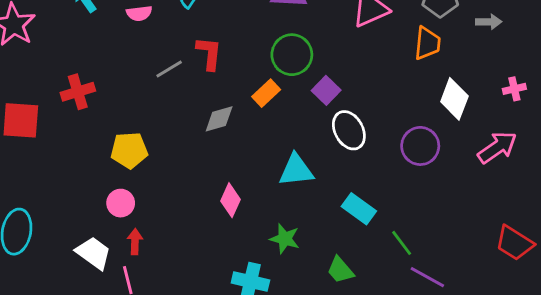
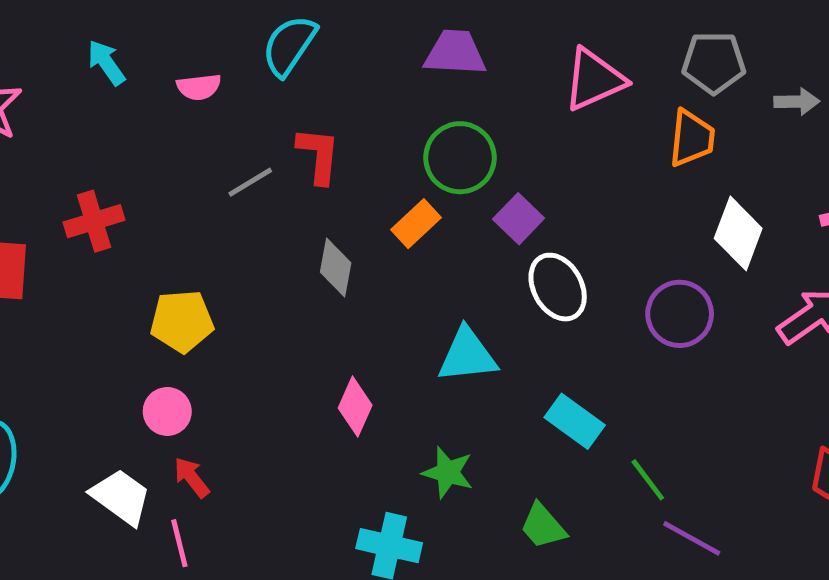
gray diamond: (219, 119) -> (336, 268), turned -64
red arrow: (135, 242) -> (192, 477), turned -40

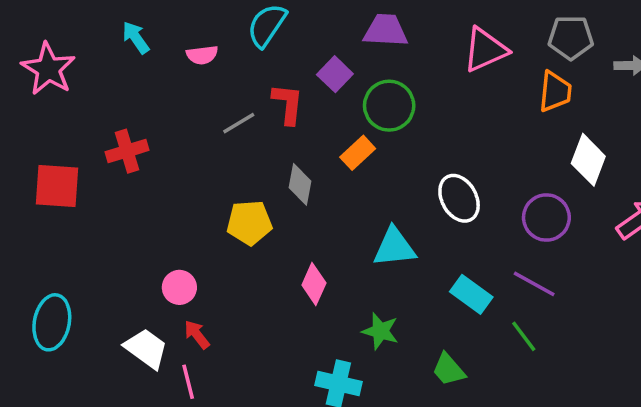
purple square: (519, 219) -> (335, 74), moved
yellow pentagon: (182, 321) -> (249, 223), moved
purple line: (692, 538) -> (534, 284), moved

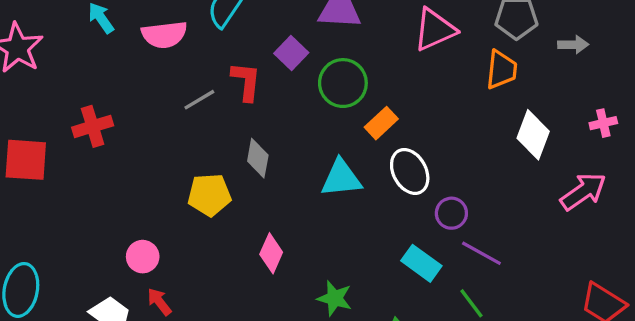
pink semicircle: (202, 55) -> (164, 35), size x1.5
orange rectangle: (358, 153) -> (381, 123), moved
purple circle: (546, 217) -> (451, 213), moved, size x0.7
cyan triangle: (394, 247) -> (341, 178), moved

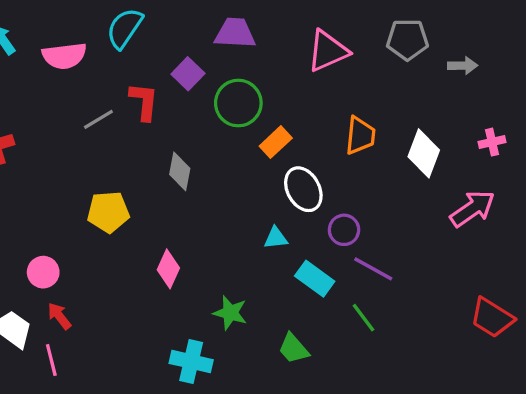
orange trapezoid: (501, 70) -> (360, 136), moved
gray diamond: (258, 158) -> (180, 171), moved
cyan triangle: (341, 178) -> (276, 238), moved, size x0.6

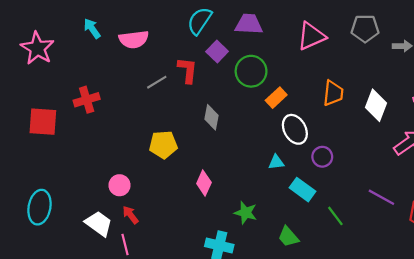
cyan semicircle: (124, 28) -> (200, 21), moved
purple line: (373, 269) -> (381, 197), moved

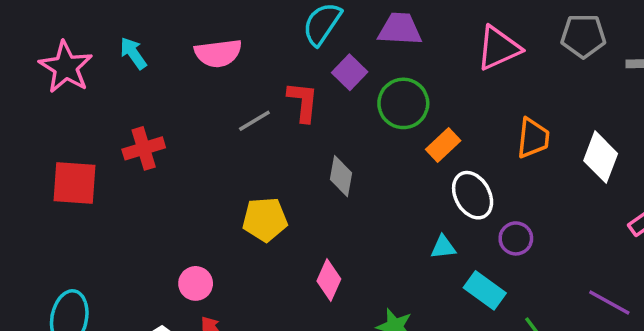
cyan arrow: (92, 28) -> (133, 53), moved

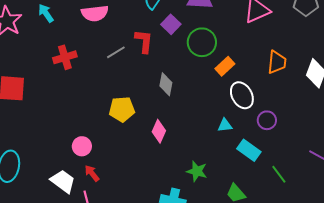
red cross: (144, 148) -> (65, 57), moved
pink diamond: (329, 280) -> (159, 131), moved

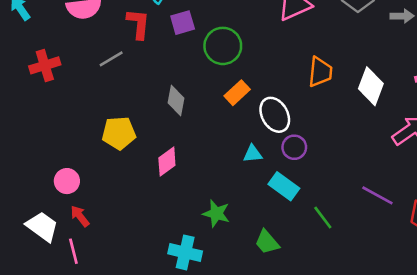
purple square: (171, 24) -> (183, 23), turned 30
red L-shape: (144, 41) -> (138, 24), moved
orange rectangle: (225, 66) -> (237, 93), moved
purple circle: (267, 120) -> (294, 147), moved
pink diamond: (159, 131) -> (167, 162), turned 30

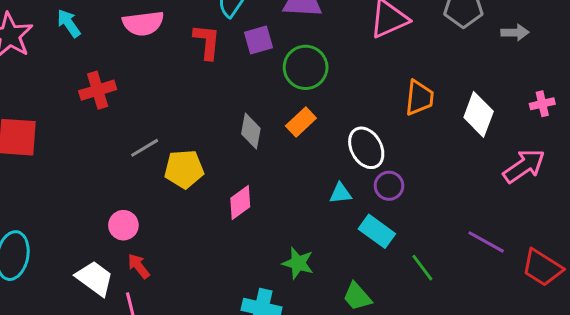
gray line: (111, 59) -> (145, 148), moved
orange rectangle: (237, 93) -> (301, 122), moved

